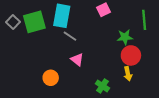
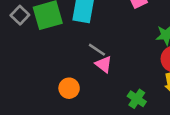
gray line: (70, 36) -> (97, 50), moved

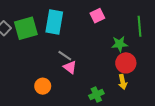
green cross: (137, 99) -> (96, 95), turned 32

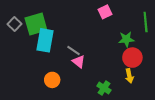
cyan rectangle: (54, 22) -> (45, 40), moved
green cross: (96, 95) -> (104, 88), turned -32

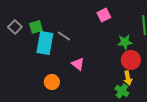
green square: (36, 24) -> (36, 27), size x0.6
gray line: (73, 50) -> (64, 36), moved
green cross: (104, 88) -> (122, 91), moved

